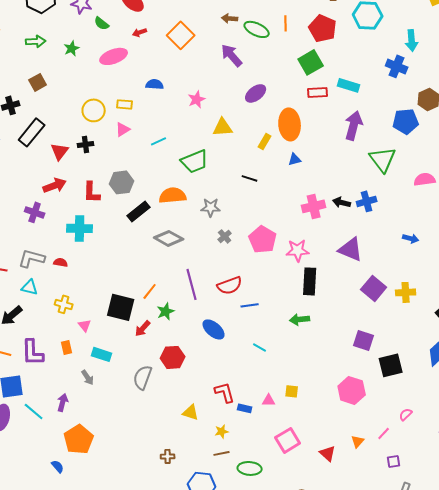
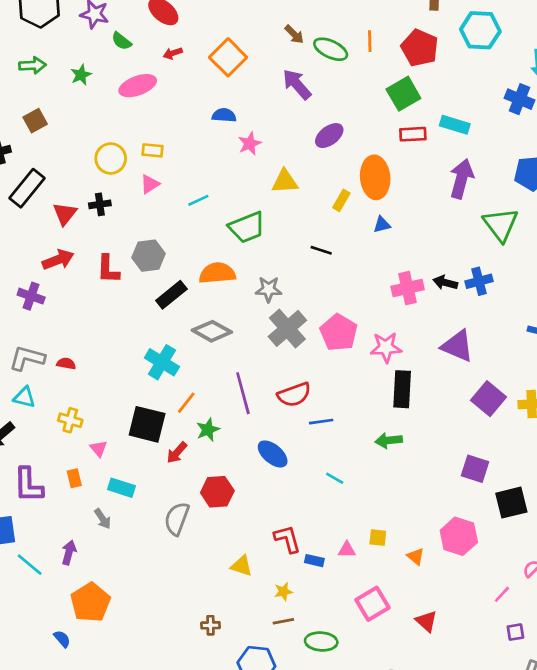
brown arrow: (230, 18) -> (294, 34), turned -140
blue semicircle: (155, 84) -> (224, 115), moved
cyan cross: (80, 228) -> (162, 362), moved, turned 30
gray cross: (225, 236) -> (287, 328), size x2.0
orange triangle: (358, 441) -> (416, 556), moved, turned -32

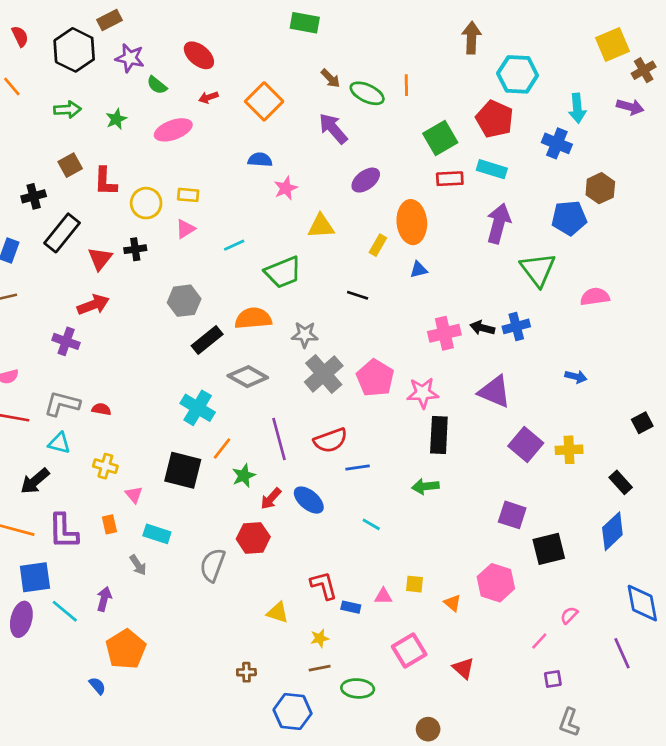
red pentagon: (420, 48) -> (495, 119), moved
red L-shape: (108, 269) -> (105, 181), moved
red arrow: (177, 453) -> (271, 499), moved

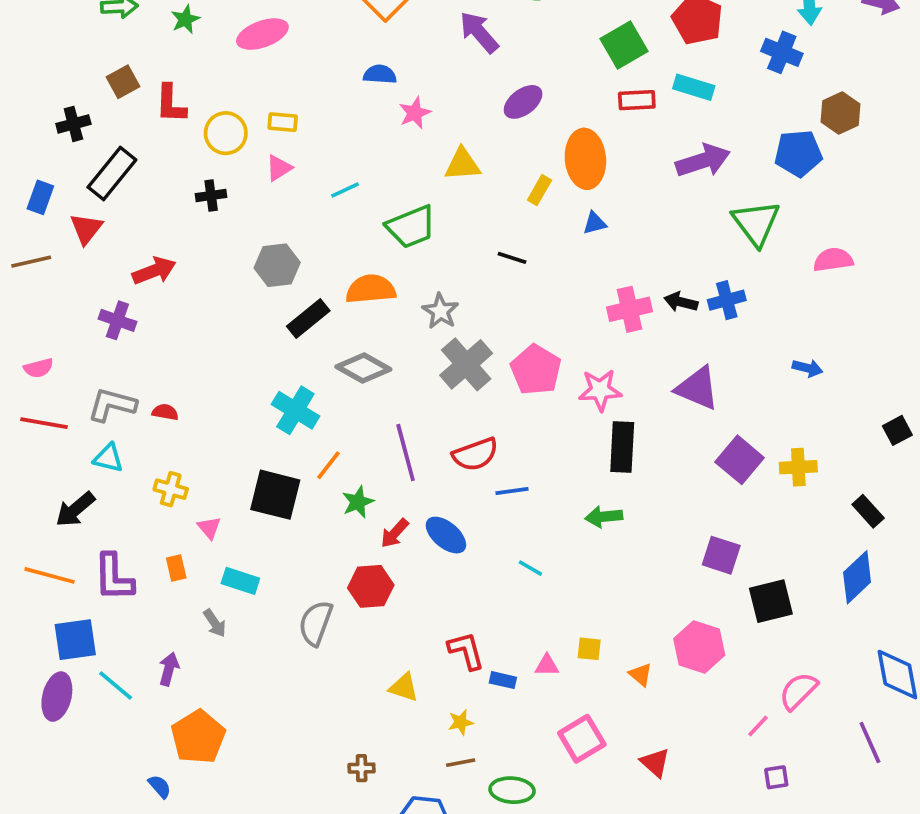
purple arrow: (499, 223) -> (703, 161), turned 57
red triangle: (100, 259) -> (86, 229), moved
gray star: (305, 335) -> (440, 311), turned 30
pink semicircle: (569, 615) -> (798, 691), size x1.6

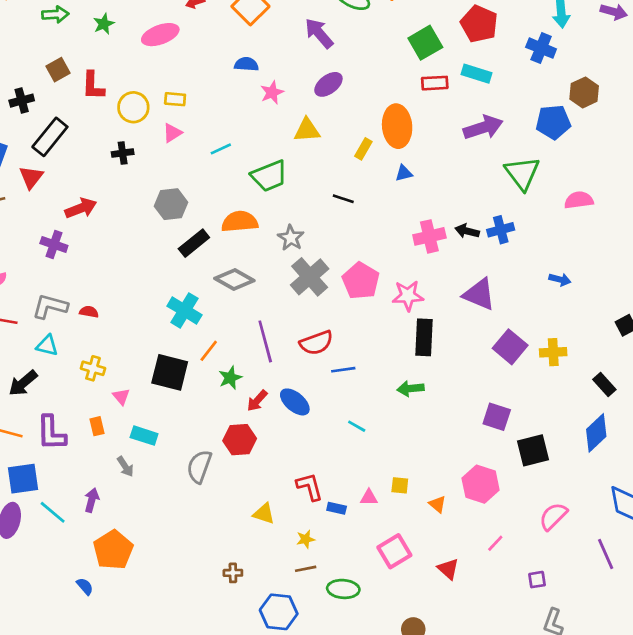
purple ellipse: (523, 102) -> (328, 84), moved
pink line: (758, 726) -> (495, 543), moved

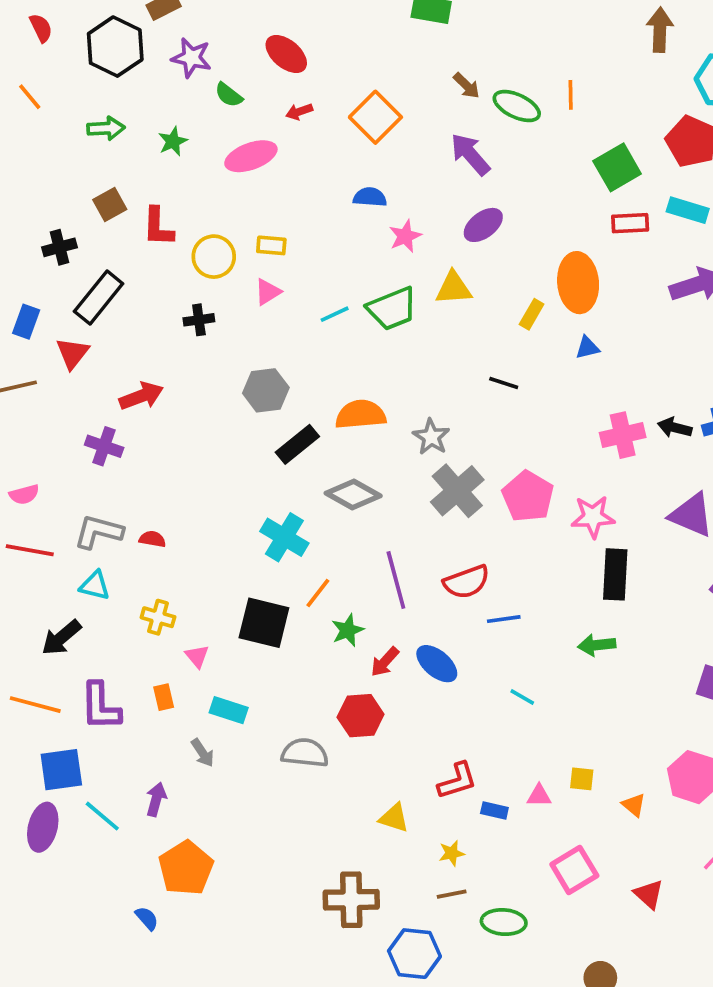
green trapezoid: (269, 176) -> (392, 309), moved
gray semicircle: (199, 467) -> (305, 753), turned 76
red L-shape: (310, 487) -> (457, 781), turned 88
brown cross: (233, 573) -> (351, 900), size x2.0

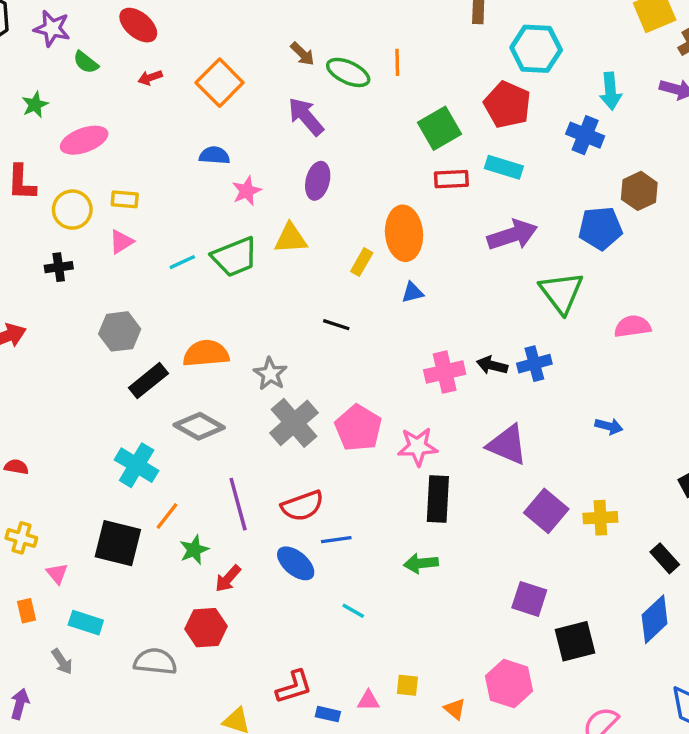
pink ellipse: (251, 156) -> (84, 140), moved
purple ellipse: (483, 225) -> (318, 181), turned -39
blue ellipse: (437, 664) -> (296, 563), moved

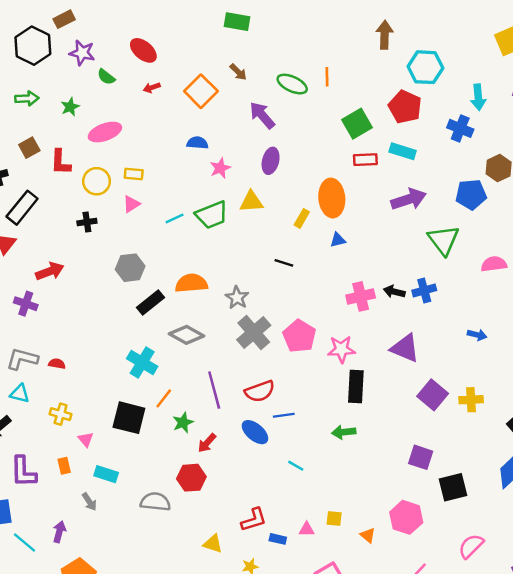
brown arrow: (302, 54) -> (238, 72), moved

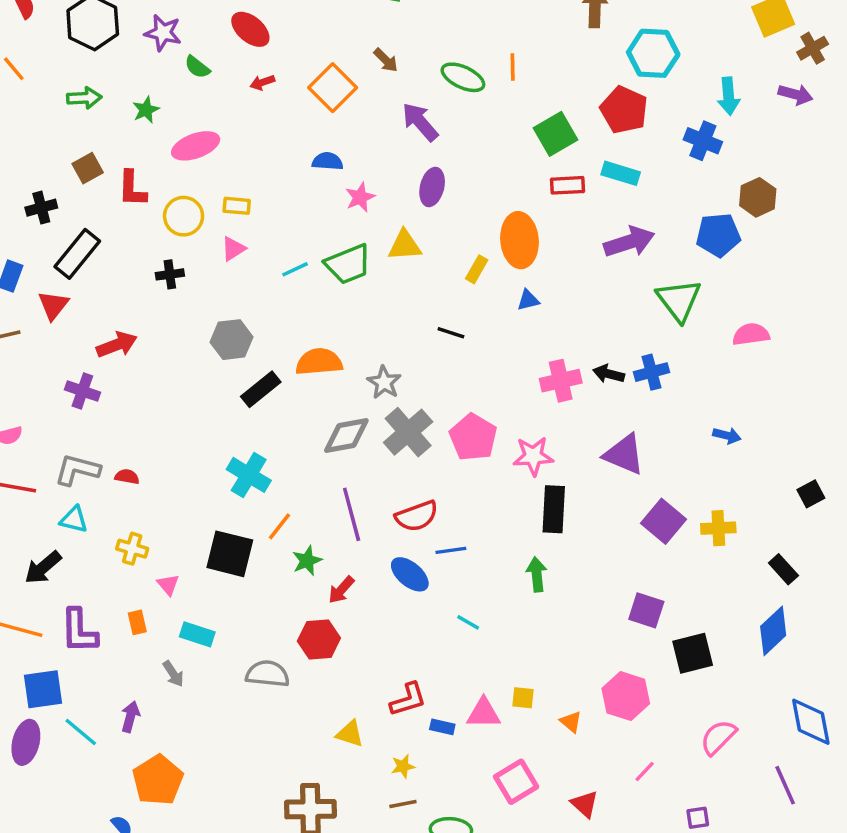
gray diamond: (187, 335) -> (346, 436), moved, turned -40
green arrow: (344, 432) -> (537, 574), turned 90
pink triangle: (307, 529) -> (484, 713), size x1.5

